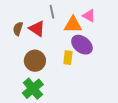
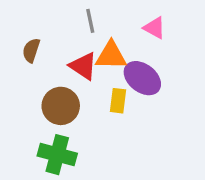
orange triangle: (73, 25) -> (111, 56), moved
red triangle: (37, 29) -> (83, 66), moved
green cross: (33, 89) -> (57, 155), turned -35

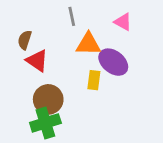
red triangle: (83, 66) -> (37, 61), moved
brown circle: (61, 106) -> (48, 99), moved
green cross: (57, 155) -> (45, 123), turned -32

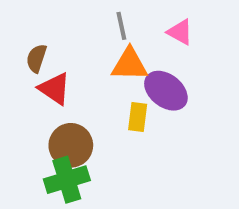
gray line: (72, 16) -> (121, 26), moved

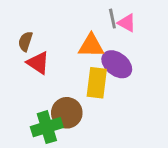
gray line: (121, 26) -> (112, 19), moved
yellow rectangle: (138, 117) -> (97, 83), size x1.5
brown circle: (71, 145) -> (67, 113), moved

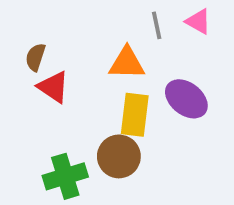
pink triangle: (127, 23) -> (198, 21), moved
purple ellipse: (117, 64) -> (186, 99), moved
brown circle: (67, 113) -> (119, 156), moved

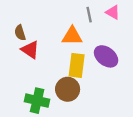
brown semicircle: (35, 57) -> (20, 33), turned -35
green cross: (65, 176) -> (37, 101), turned 30

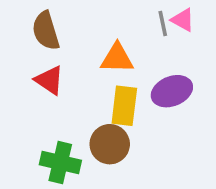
gray line: (89, 15) -> (163, 23), moved
brown semicircle: (20, 33) -> (46, 31), moved, size x1.5
purple ellipse: (106, 56) -> (172, 91), turned -60

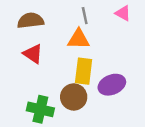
gray line: (163, 23) -> (85, 16), moved
brown semicircle: (46, 31) -> (31, 21), turned 100
purple ellipse: (172, 91) -> (112, 85), moved

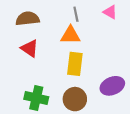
purple ellipse: (112, 85) -> (112, 86), moved
brown circle: (74, 97) -> (75, 99), moved

